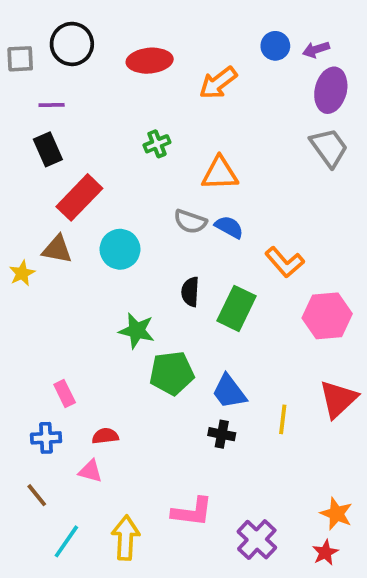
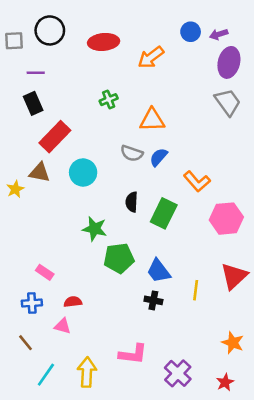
blue semicircle: (229, 227) -> (159, 157), turned -78
pink rectangle: (65, 393) -> (45, 272), turned -30
orange star: (336, 514) -> (233, 343), moved

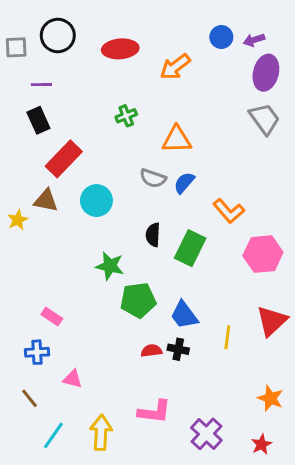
red semicircle: (73, 302) -> (151, 351), moved

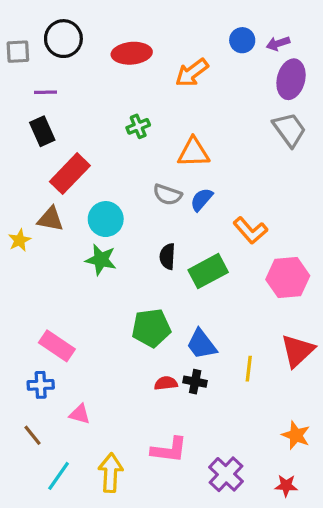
green rectangle: (190, 248) -> (208, 271), turned 36
green star: (110, 266) -> (101, 260), moved
pink rectangle: (52, 317) -> (57, 346), size x1.5
red star: (261, 444) -> (286, 486), turned 30

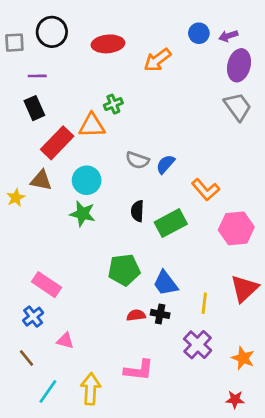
orange triangle: (193, 152) -> (92, 125), moved
blue cross: (41, 385) -> (33, 317), turned -35
purple cross: (226, 474) -> (198, 345), moved

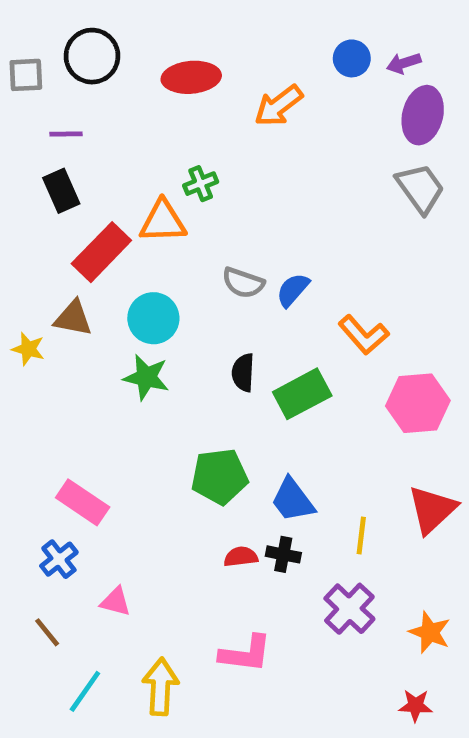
yellow star: (16, 198) -> (28, 349), turned -30

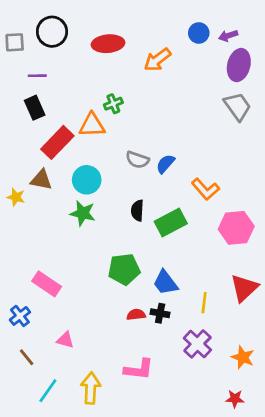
blue cross: (59, 559) -> (20, 316), moved

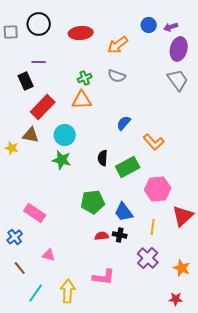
purple line: (37, 76) -> (39, 62), moved
orange triangle: (92, 125) -> (82, 100), moved
gray semicircle: (137, 160) -> (117, 76), moved
pink hexagon: (236, 228) -> (158, 189), moved

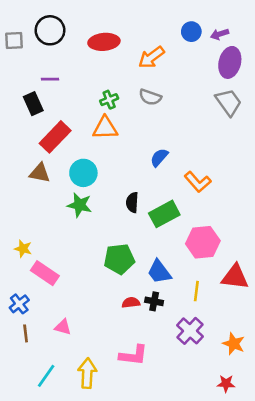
yellow star: (12, 148) -> (23, 249), moved
red triangle: (183, 216) -> (235, 277), turned 50
brown line: (20, 268) -> (26, 333), moved, turned 32

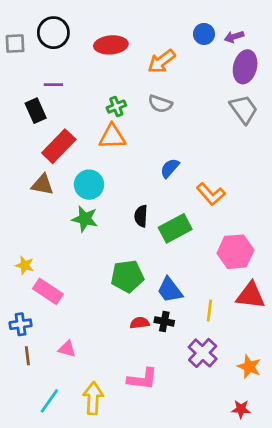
pink hexagon: (203, 242) -> (235, 252), moved
blue cross: (19, 304) -> (21, 324), turned 30

